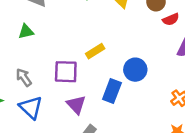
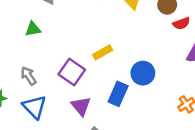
purple square: (66, 72) -> (72, 72), turned 30

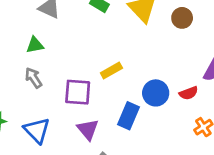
red semicircle: (181, 23) -> (189, 93), moved
purple square: (72, 72) -> (78, 92), turned -30
gray arrow: (29, 76) -> (33, 78), moved

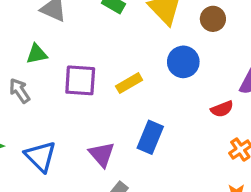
gray arrow: (33, 78) -> (20, 91), moved
purple square: (78, 92) -> (80, 80), moved
blue circle: (156, 93) -> (183, 62), moved

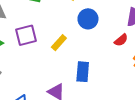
purple square: (80, 80) -> (26, 35), moved

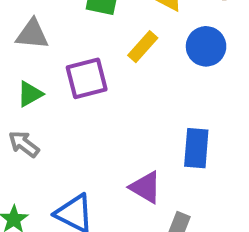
yellow rectangle: (59, 43) -> (143, 47), moved

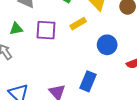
blue circle: (206, 46) -> (107, 45), moved

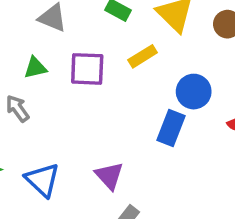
blue rectangle: (88, 81) -> (171, 128), moved

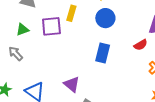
yellow rectangle: (143, 56) -> (71, 13), moved, turned -35
blue circle: (194, 92) -> (105, 18), moved

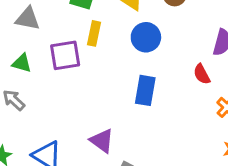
green triangle: (22, 30) -> (22, 63), turned 40
red semicircle: (141, 45) -> (202, 74), turned 96

